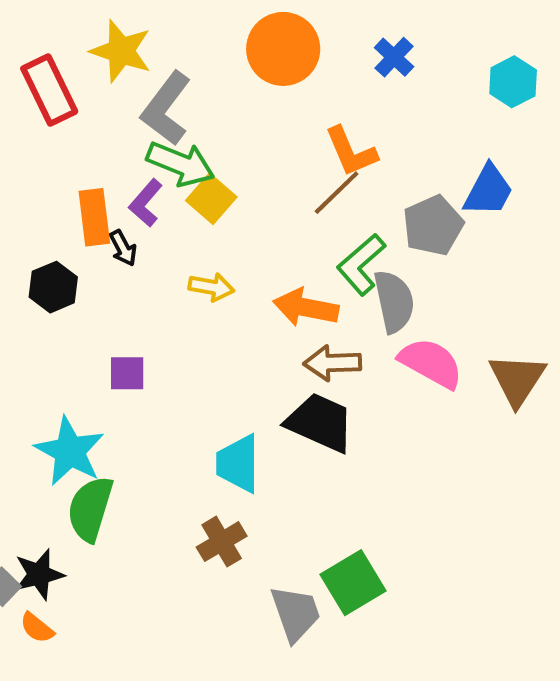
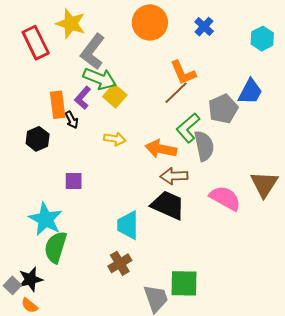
pink semicircle: (431, 363) -> (225, 198), moved
green square: (353, 583) -> (184, 283), turned 32

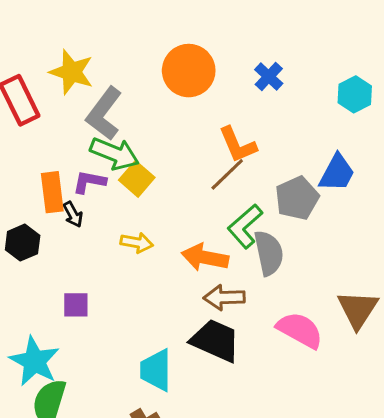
purple L-shape: (83, 98) -> (89, 182), turned 60

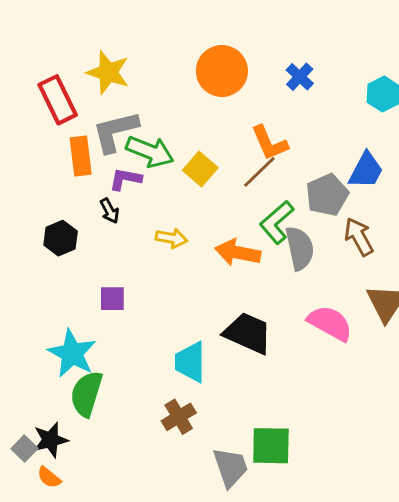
gray L-shape: (104, 114) -> (115, 131), moved, turned 39
yellow square: (137, 179) -> (200, 169), moved
orange rectangle: (52, 192) -> (81, 156), moved
brown arrow: (224, 297) -> (359, 237), moved, turned 63

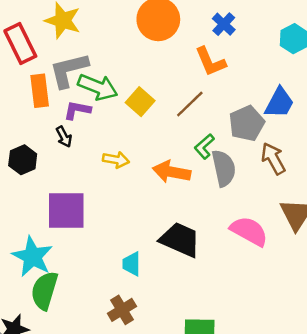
orange L-shape: (269, 143) -> (210, 62), moved
green L-shape: (277, 222) -> (204, 146), size x0.7
purple square: (112, 299) -> (66, 211), size x1.8
cyan trapezoid: (190, 362) -> (132, 264), size x0.7

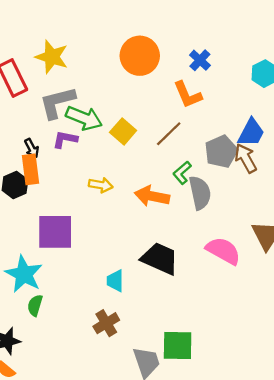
orange rectangle: (40, 91) -> (31, 169), moved
black arrow: (64, 137) -> (32, 148), moved
brown arrow: (273, 159) -> (246, 158), moved
green semicircle: (44, 291) -> (35, 305), size x0.6

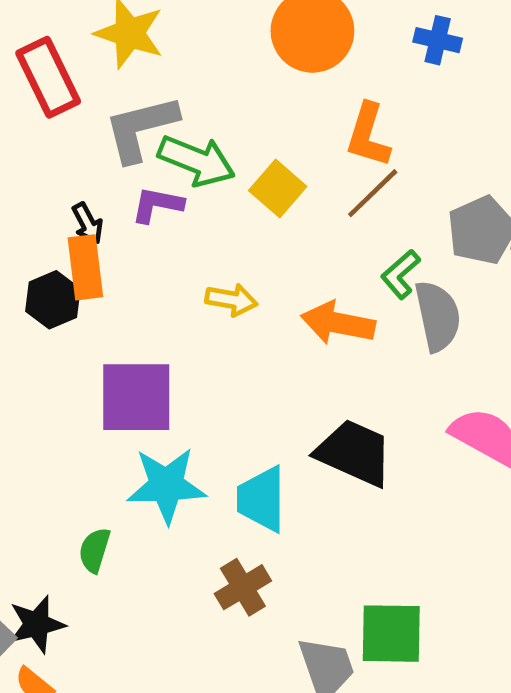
blue cross: (200, 60) -> (438, 40), turned -30
orange L-shape: (188, 95) -> (368, 135), moved, turned 40
cyan star: (24, 274) -> (166, 485), moved, turned -30
cyan trapezoid: (115, 281) -> (261, 499), size x1.4

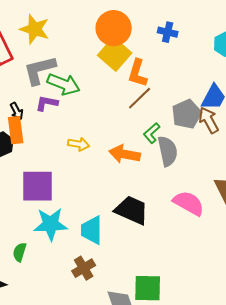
yellow square: (278, 189) -> (115, 54), moved, size x1.4

